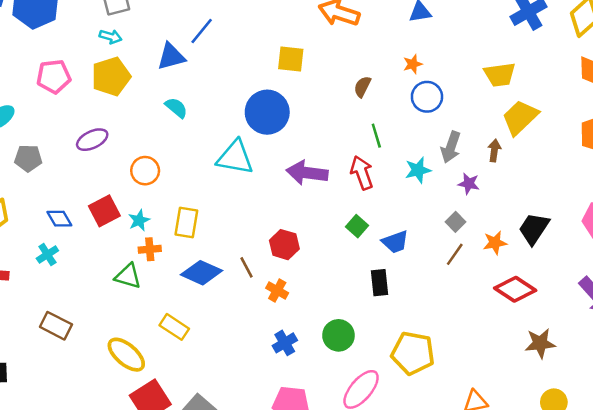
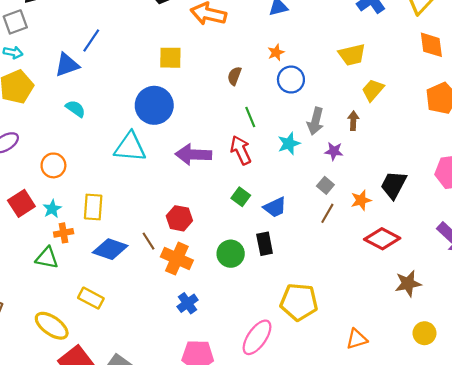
yellow trapezoid: (520, 117) -> (373, 90), size x0.7
orange cross: (277, 290) -> (177, 259), size x1.6
green circle: (338, 335) -> (231, 254), moved

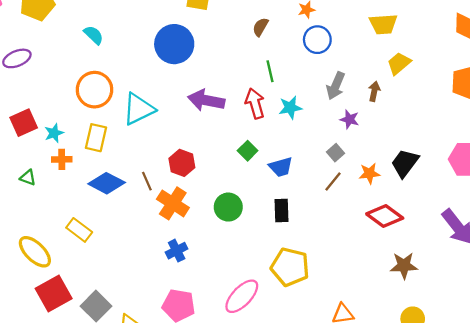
cyan star: (289, 144) -> (290, 108), moved
cyan triangle: (130, 147) -> (139, 109), moved, turned -40
orange circle: (53, 165) -> (95, 90), moved, size x1.4
black rectangle: (265, 244) -> (281, 210), moved
green triangle: (47, 258) -> (28, 178), moved, size x0.7

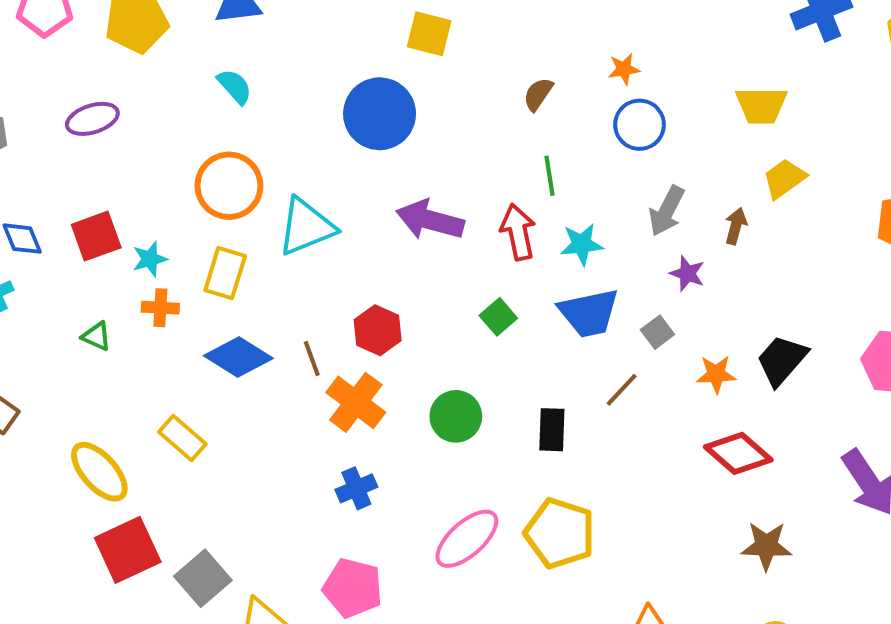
blue trapezoid: (281, 167) -> (589, 313), moved, size x1.4
brown line: (333, 181) -> (622, 390), moved
pink ellipse: (242, 296) -> (467, 539), moved

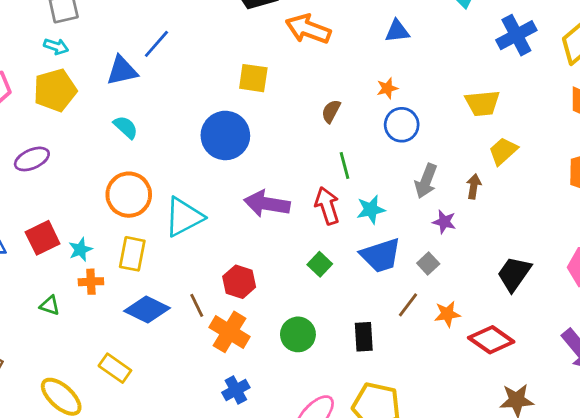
orange star: (716, 374) -> (447, 314), moved

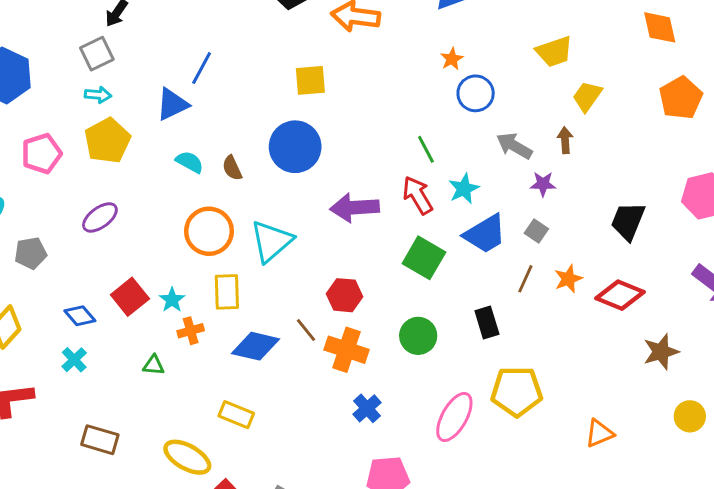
brown semicircle: (331, 111) -> (232, 168), moved, turned -40
gray arrow: (426, 181) -> (514, 146), turned 112
green square: (320, 264) -> (424, 258), size x1.6

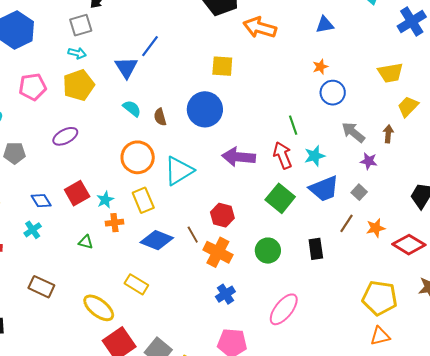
blue triangle: (172, 104) -> (126, 67), turned -45
yellow rectangle: (227, 292) -> (143, 200), turned -30
yellow pentagon: (517, 391) -> (380, 298), moved

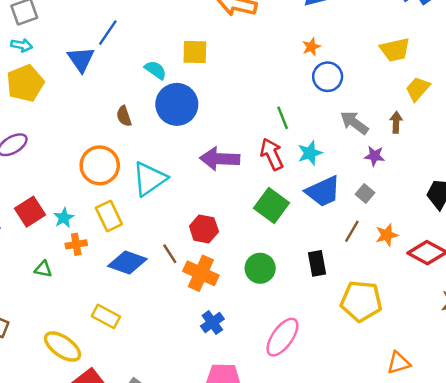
cyan semicircle: (132, 108) -> (156, 70), moved
yellow pentagon: (380, 298) -> (361, 301), moved

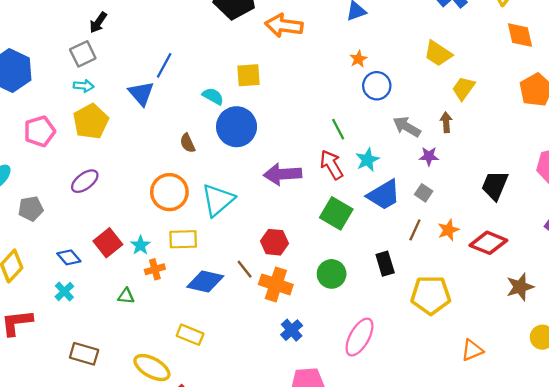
yellow trapezoid: (395, 50) -> (438, 54), turned 52
yellow rectangle: (109, 216) -> (183, 239), turned -60

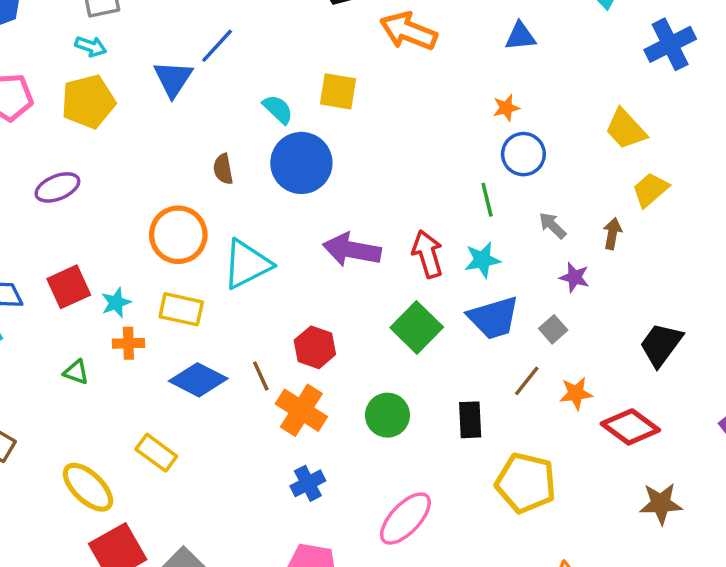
gray arrow: (407, 127) -> (553, 226), size x0.7
green line: (338, 129) -> (487, 200), moved

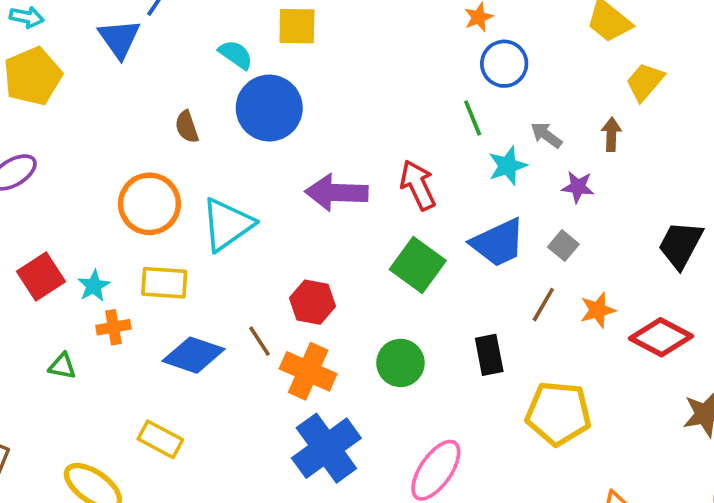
cyan star: (482, 260) -> (508, 166), moved
blue cross: (308, 483) -> (326, 448), size x1.8

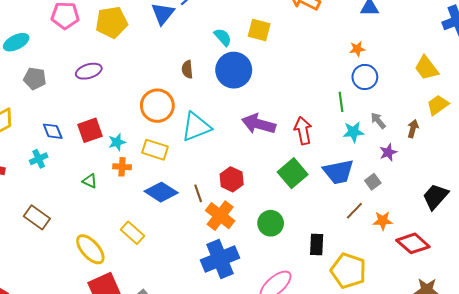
purple star: (578, 187) -> (388, 152), turned 30
black rectangle: (489, 355) -> (317, 245), moved

